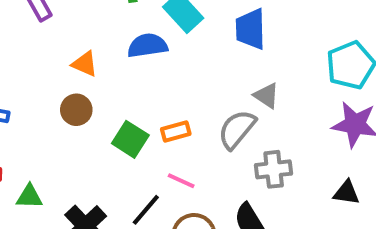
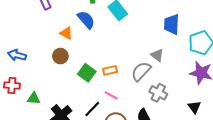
blue trapezoid: (251, 29) -> (172, 24), moved
blue semicircle: (147, 46) -> (86, 20), moved, turned 54
gray cross: (274, 169) -> (158, 93), turned 30
black triangle: (346, 193) -> (194, 107), turned 40

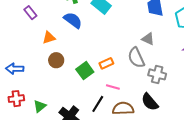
orange triangle: (66, 33) -> (49, 38), moved, turned -32
gray semicircle: (141, 71) -> (136, 58), turned -55
green square: (87, 73) -> (85, 71), turned 30
green triangle: (34, 98) -> (40, 106), turned -32

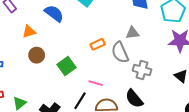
gray triangle: (148, 39) -> (132, 33), turned -32
orange rectangle: (106, 63) -> (98, 44), moved

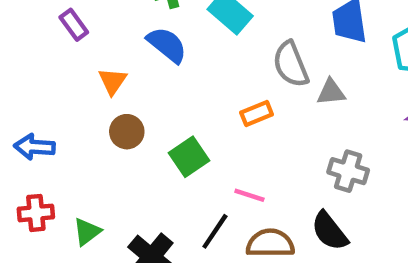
orange triangle: (29, 32) -> (113, 81), turned -40
gray semicircle: (120, 52) -> (291, 64), moved

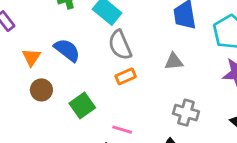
blue semicircle: (167, 45) -> (67, 50), moved
gray semicircle: (291, 64) -> (120, 45), moved

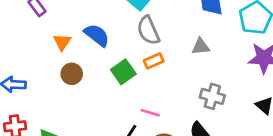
green square: (82, 105) -> (123, 72), moved

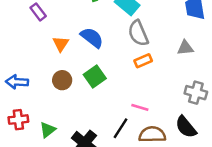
green square: (123, 72) -> (95, 76), moved
brown circle: (72, 74) -> (62, 80), moved

